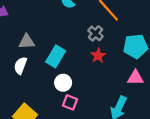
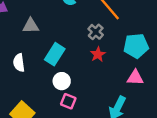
gray triangle: (27, 42) -> (31, 26), moved
white semicircle: (20, 66) -> (19, 63), turned -30

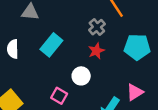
pink triangle: (135, 78) -> (135, 92), moved, turned -42
white circle: (62, 81) -> (81, 76), moved

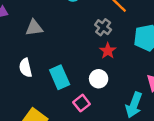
cyan rectangle: (51, 45) -> (60, 77), moved, turned -50
pink square: (59, 96) -> (82, 103), turned 35

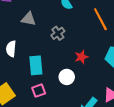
gray cross: (103, 27) -> (58, 33), moved
pink square: (82, 103) -> (39, 91), moved

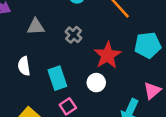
red star: (81, 57) -> (108, 55), size x1.6

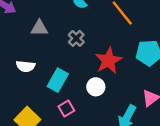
white semicircle: (24, 66) -> (26, 66), turned -78
cyan rectangle: (57, 78) -> (58, 80), turned 45

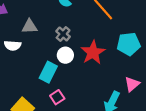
white semicircle: (26, 66) -> (13, 46), moved
white circle: (96, 87) -> (65, 55), moved

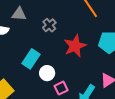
white circle: (65, 55) -> (47, 73), moved
pink square: (57, 97) -> (61, 88), moved

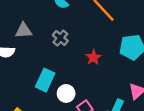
red star: (75, 46) -> (93, 57), size x0.6

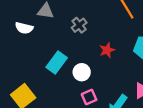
white circle: (66, 93) -> (82, 72), moved

